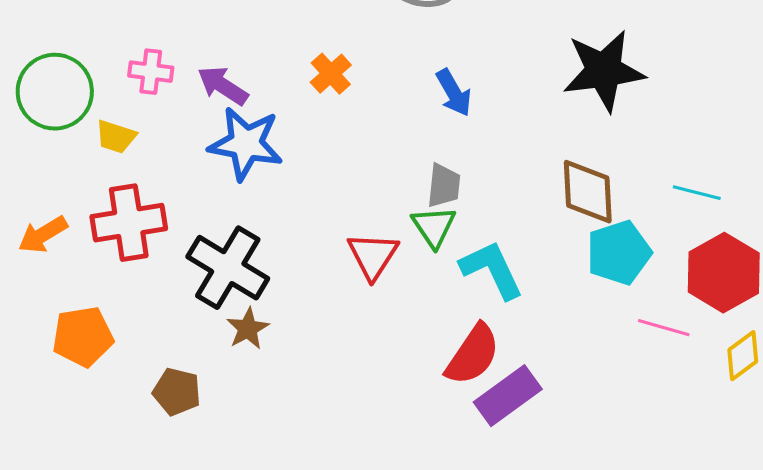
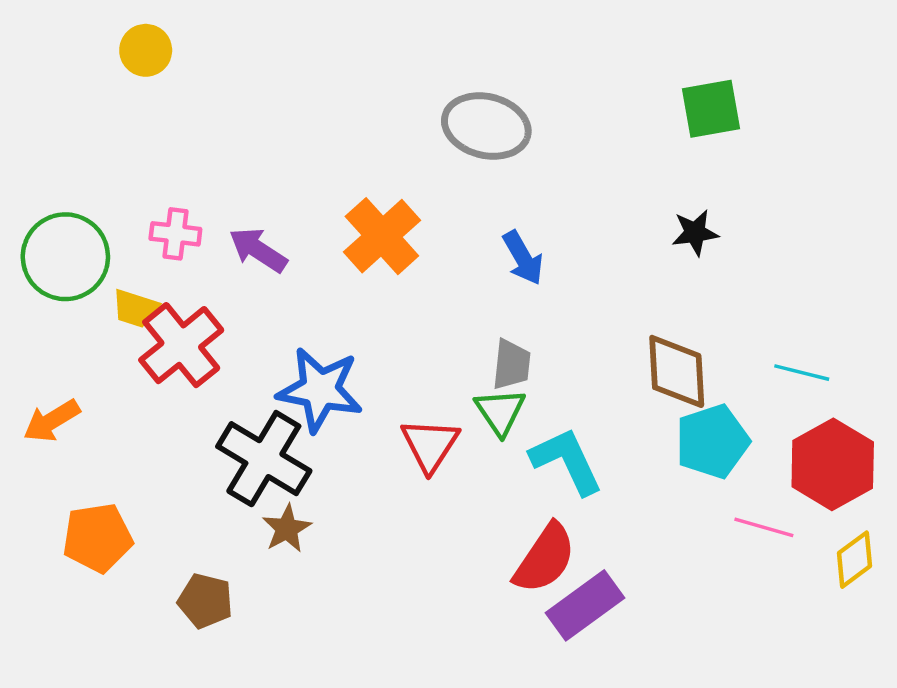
black star: (604, 71) -> (695, 233), size x0.5
orange cross: (331, 74) -> (382, 236), size x1.6
blue star: (246, 144) -> (320, 390), moved
red cross: (129, 223) -> (181, 345), moved, turned -30

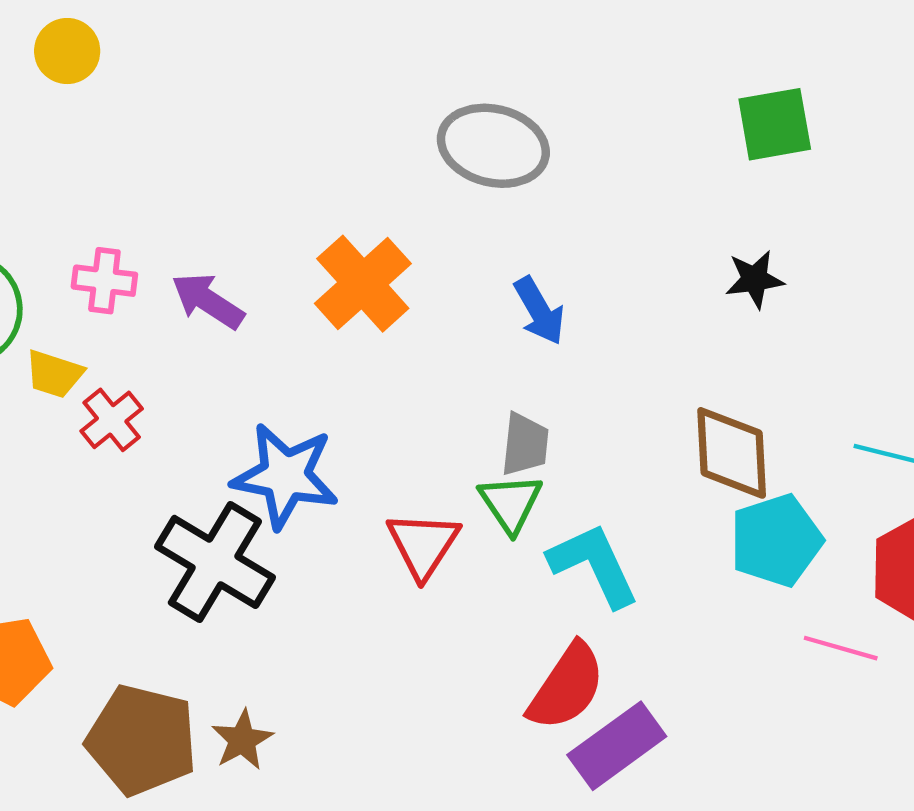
red cross: (181, 345) -> (112, 420), size x0.6
brown star: (287, 529) -> (242, 740), moved
brown pentagon: (205, 601) -> (142, 740), size x1.6

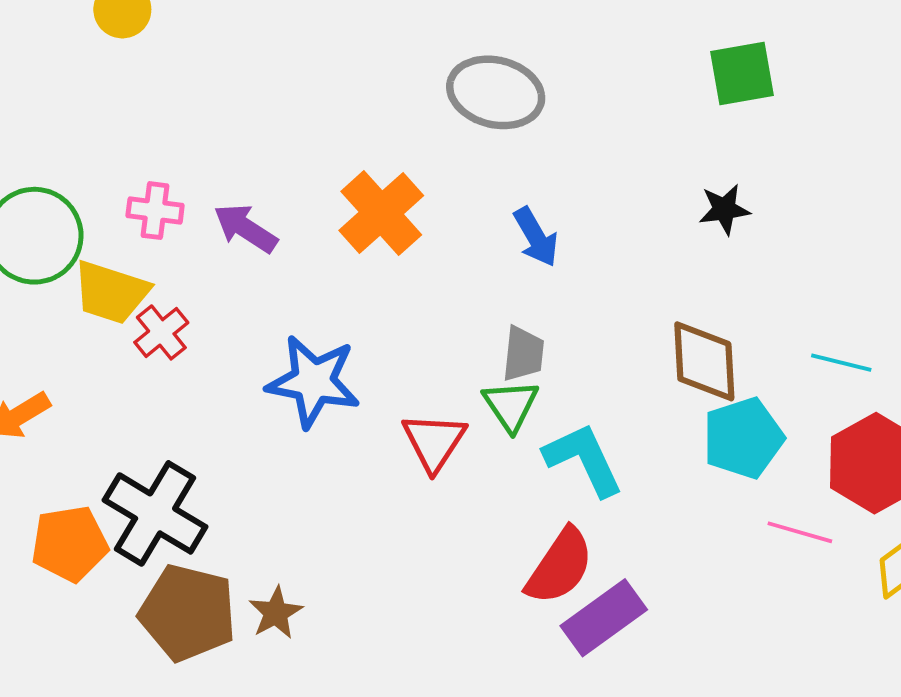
yellow trapezoid: (54, 374) -> (111, 292), size x1.5
black cross: (215, 562) -> (155, 513), moved

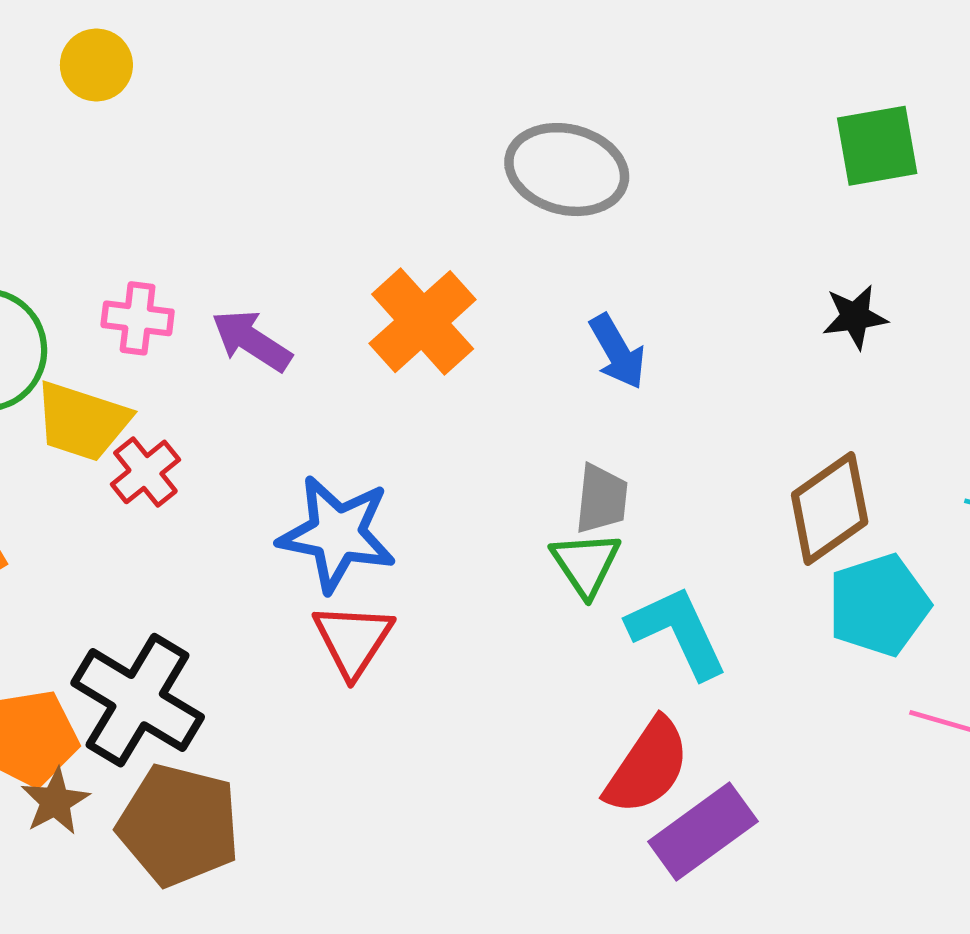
brown diamond: (704, 361) -> (830, 508), turned 58
red triangle: (434, 442) -> (353, 640), moved
brown star: (276, 613) -> (55, 801), moved

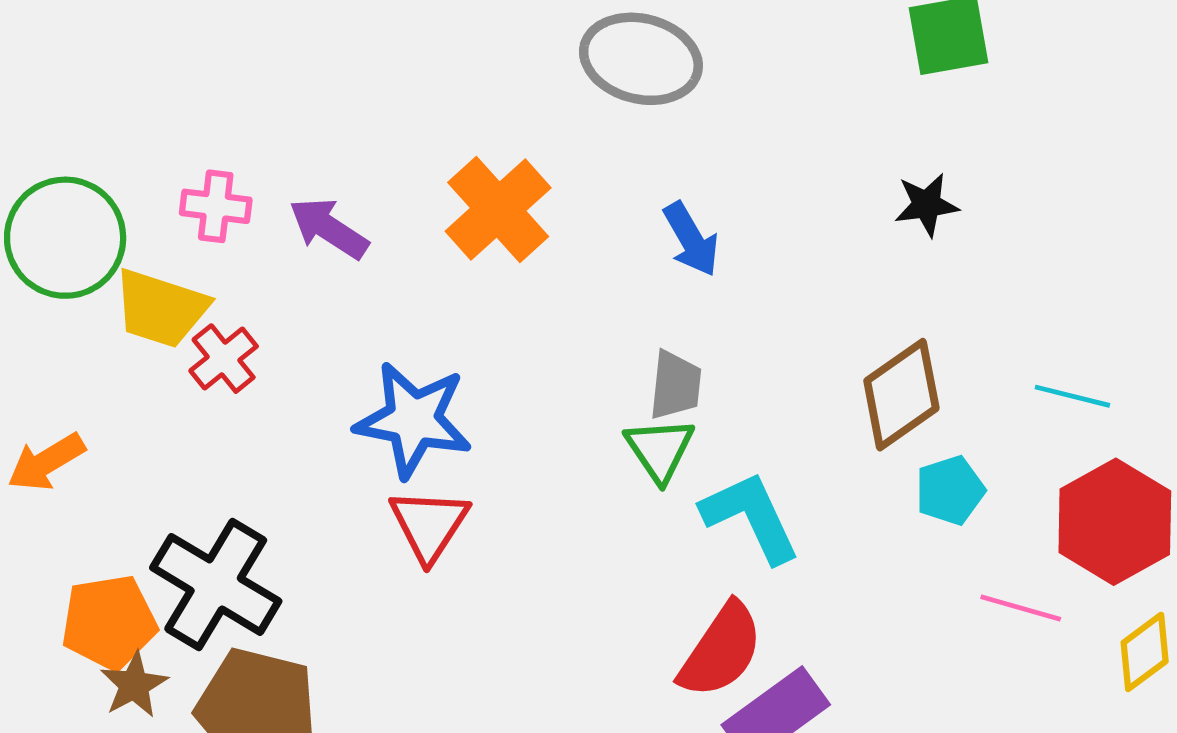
cyan pentagon: (879, 605) -> (950, 490), size x0.7

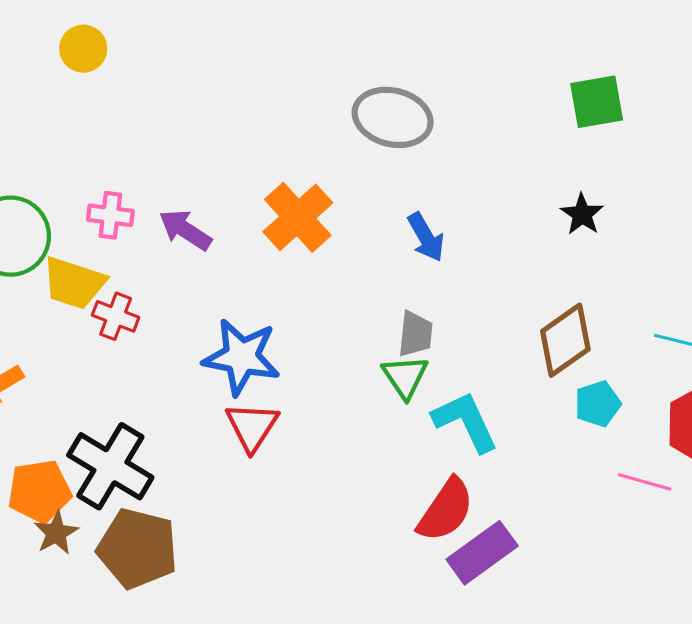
black star: (926, 205) -> (582, 214), turned -30
red cross: (224, 359) -> (116, 316), turned -30

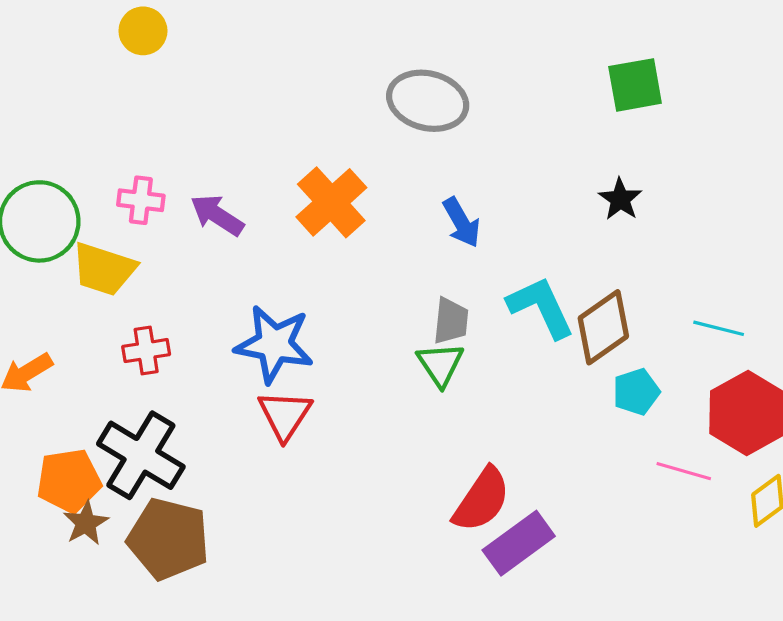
yellow circle: (83, 49) -> (143, 31), moved
red cross: (116, 316) -> (146, 351), moved, turned -30
cyan L-shape: (465, 421) -> (541, 307), moved

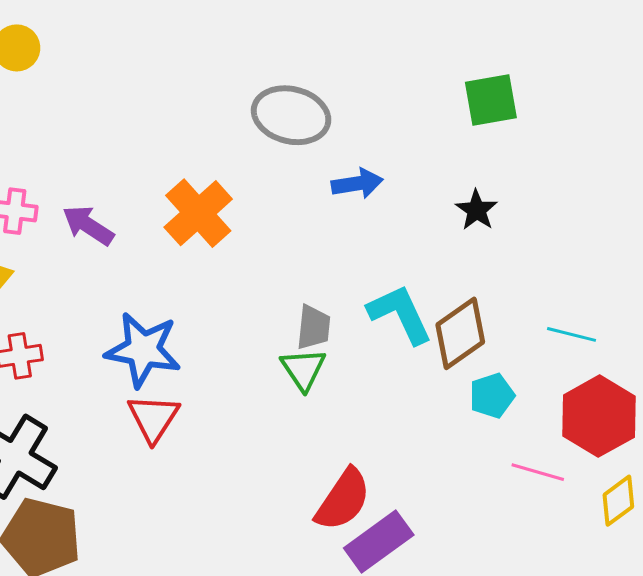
blue arrow: (462, 222) -> (357, 184), moved, turned -69

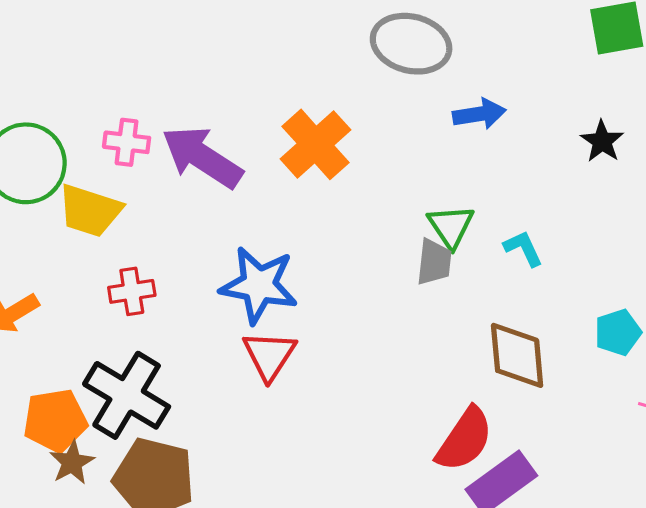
purple arrow: (88, 225) -> (202, 157), size x1.5
cyan L-shape: (400, 314) -> (523, 248), size x0.6
brown diamond: (460, 333) -> (517, 355), moved, turned -60
green triangle: (303, 369) -> (451, 226), moved

